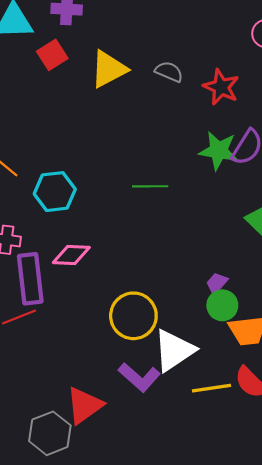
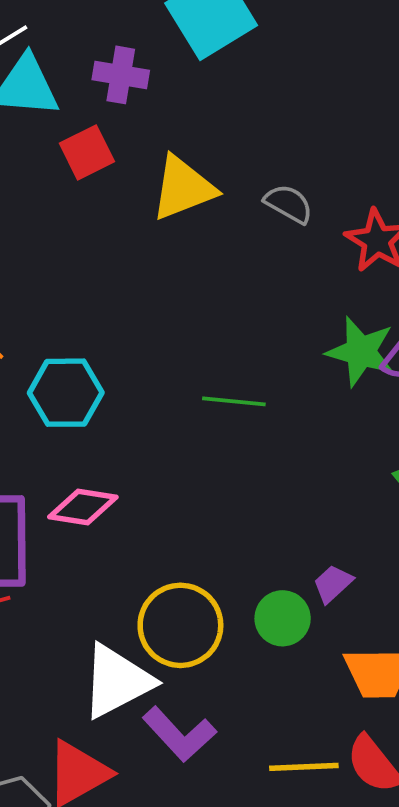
green circle: (222, 305) -> (283, 618), moved
white triangle: (174, 350) -> (117, 681), moved

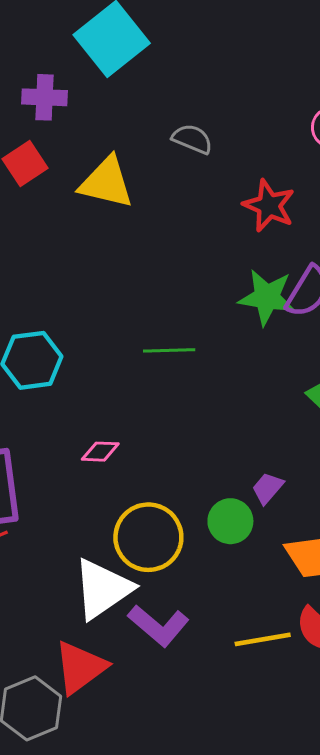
yellow triangle: (183, 188) -> (106, 183), turned 42
gray semicircle: (289, 204) -> (192, 139), moved
pink diamond: (83, 507) -> (100, 452), moved, size x0.7

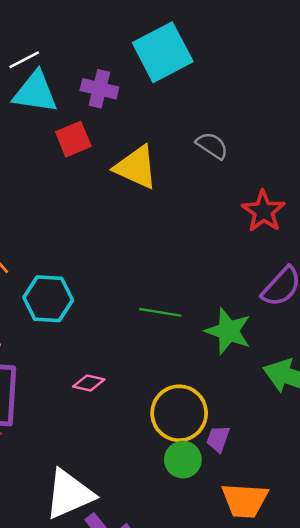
green star: (267, 297) -> (228, 331), moved
purple trapezoid: (268, 488) -> (218, 439), turned -32
yellow circle: (148, 537) -> (179, 413), moved

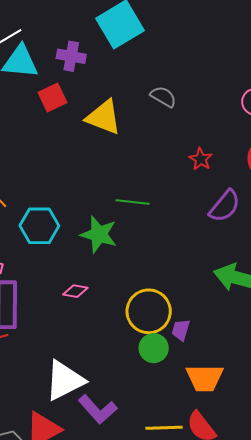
red star: (263, 211) -> (201, 159), moved, size x0.7
green line: (160, 312) -> (133, 202), moved
green star: (228, 331) -> (99, 234), moved

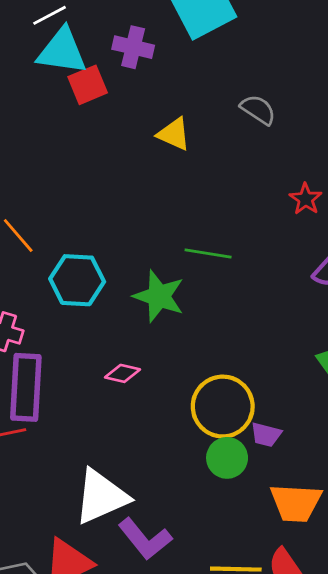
red square: (53, 97) -> (88, 85), moved
yellow triangle: (104, 117) -> (174, 134), size x0.7
purple trapezoid: (181, 330) -> (266, 435), turned -95

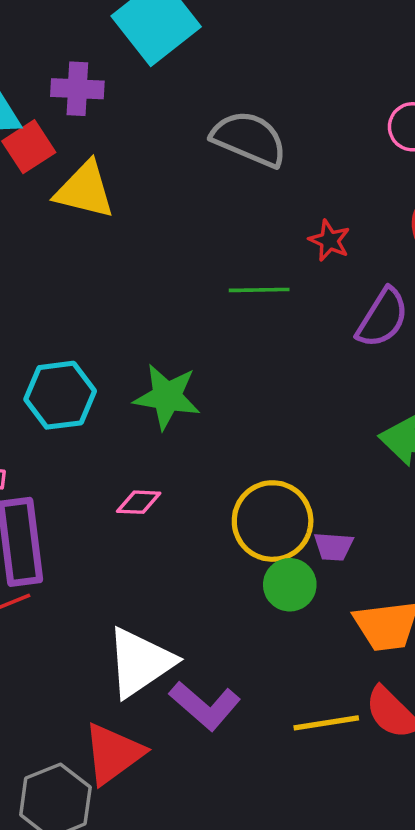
gray semicircle: (258, 110) -> (249, 139), size x1.6
yellow triangle: (174, 134) -> (85, 190), moved, size x1.4
green line: (208, 254) -> (259, 290), moved

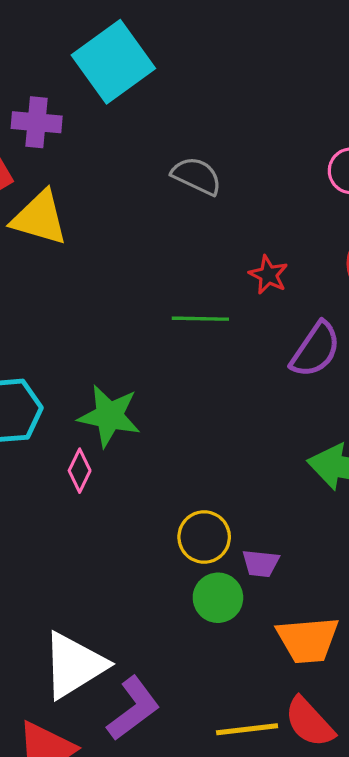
gray semicircle: (249, 139) -> (197, 176), size x0.7
pink diamond: (139, 502) -> (80, 471), moved, turned -69
yellow circle: (273, 521) -> (204, 537), size x0.7
purple L-shape: (205, 706) -> (133, 708), turned -80

